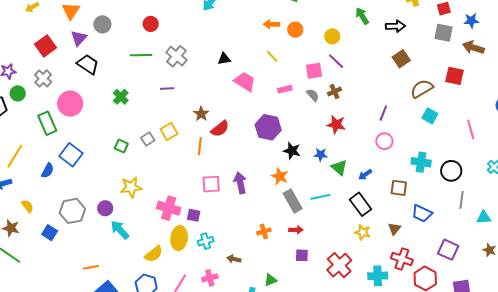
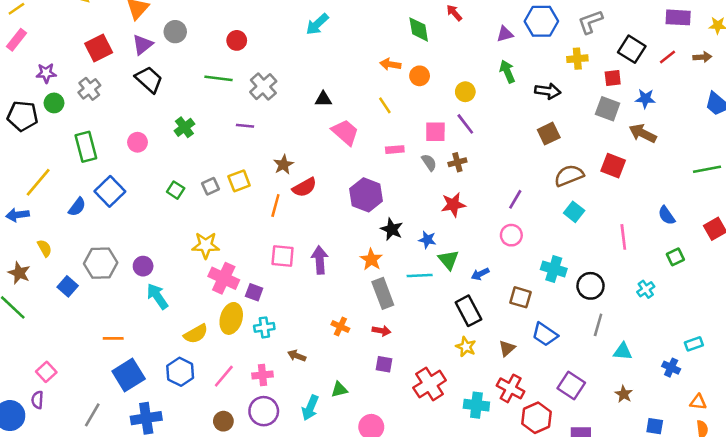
pink circle: (70, 104) -> (137, 142), moved, size x0.6
red star: (336, 125) -> (453, 205), turned -30
yellow star: (131, 187) -> (206, 245), moved
cyan line: (320, 197) -> (420, 275), moved
orange cross: (264, 231) -> (340, 326), turned 32

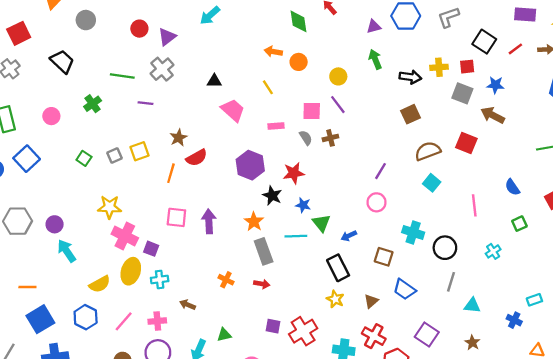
purple triangle: (143, 45) -> (167, 37), moved
yellow cross: (577, 59) -> (439, 67), moved
green line: (219, 78) -> (122, 76), moved
red star: (453, 205) -> (294, 173), moved
purple square: (384, 364) -> (273, 326), moved

